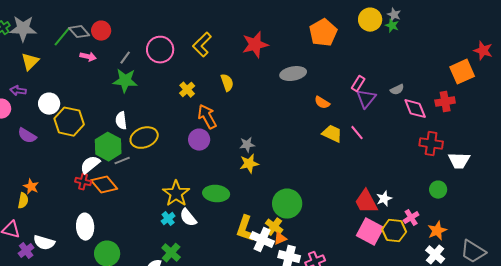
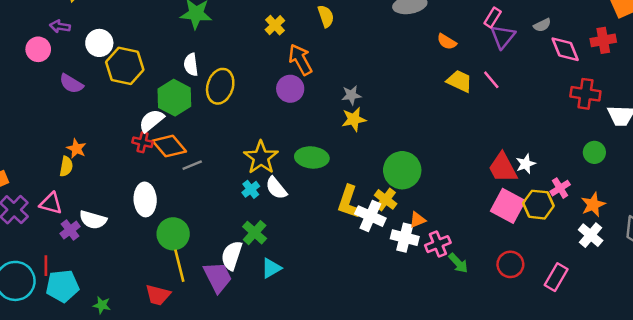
yellow ellipse: (144, 138) -> (220, 86), turned -52
gray line: (122, 161) -> (192, 165), moved
orange triangle: (280, 239) -> (417, 220), moved

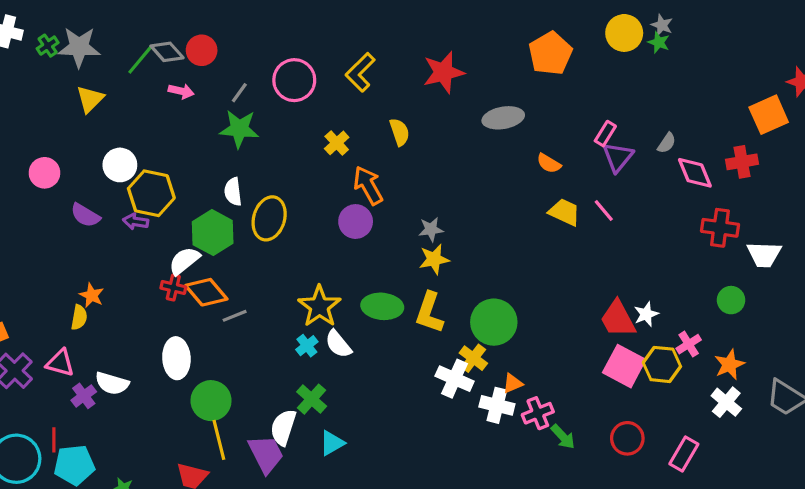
gray semicircle: (542, 25) -> (667, 143), turned -30
purple arrow: (60, 26) -> (136, 222), moved
yellow L-shape: (349, 202) -> (429, 313), moved

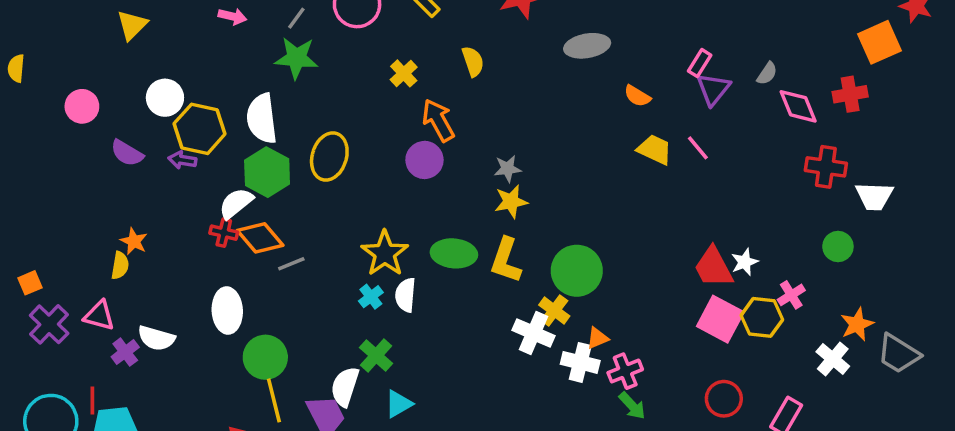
white semicircle: (233, 192) -> (262, 118), moved, size x1.6
white semicircle: (338, 344) -> (405, 295), turned 44
orange star: (729, 364) -> (857, 324), moved
green arrow: (563, 437) -> (632, 406), moved

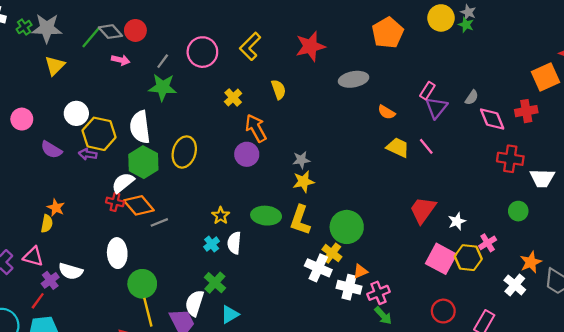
yellow star: (385, 253) -> (221, 216), size x0.6
red trapezoid: (713, 267) -> (423, 210), moved, turned 64
red line: (92, 400) -> (38, 301), moved, turned 36

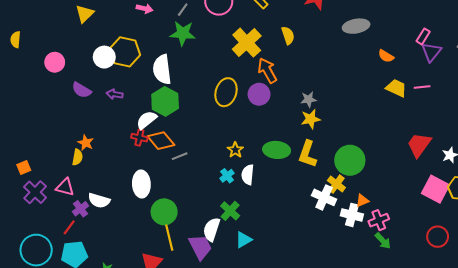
yellow cross: (233, 97) -> (247, 43), size x1.8
yellow hexagon: (99, 134) -> (125, 52), moved
pink line: (426, 146) -> (422, 87), turned -56
yellow ellipse: (184, 152) -> (226, 92), moved

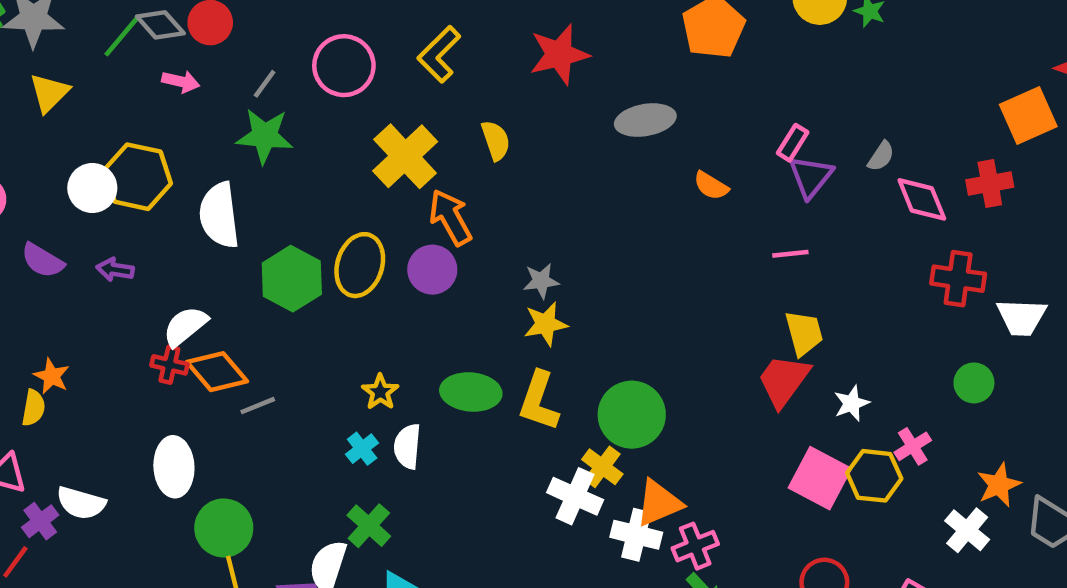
yellow trapezoid: (396, 88) -> (804, 333), moved, turned 50
green hexagon: (165, 101) -> (292, 279), moved
orange triangle: (362, 201) -> (659, 503), size x1.6

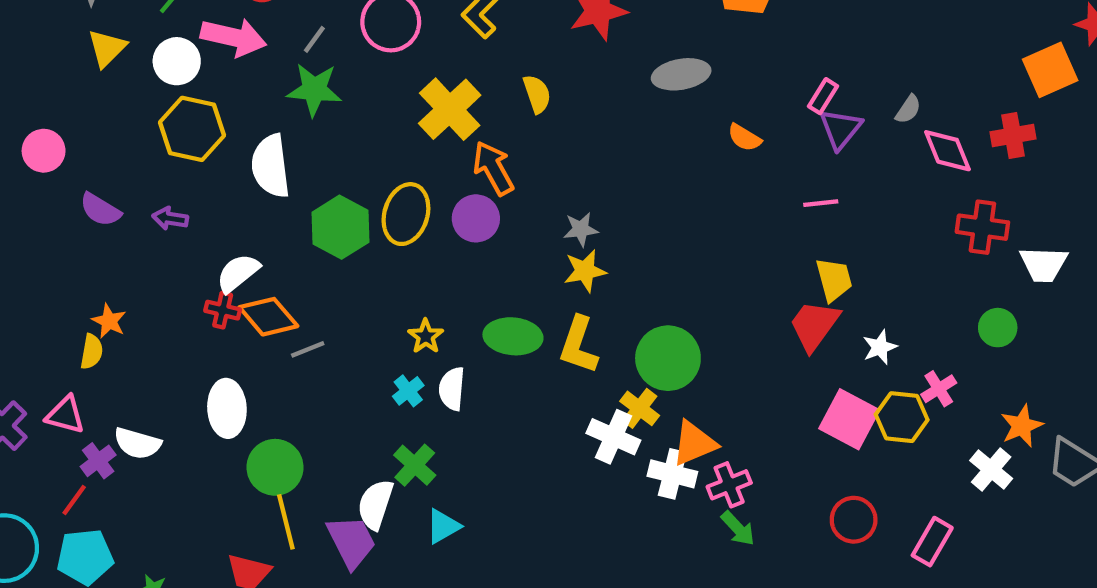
pink arrow: (181, 81) -> (234, 37), size x1.8
white circle: (92, 188) -> (177, 61), moved

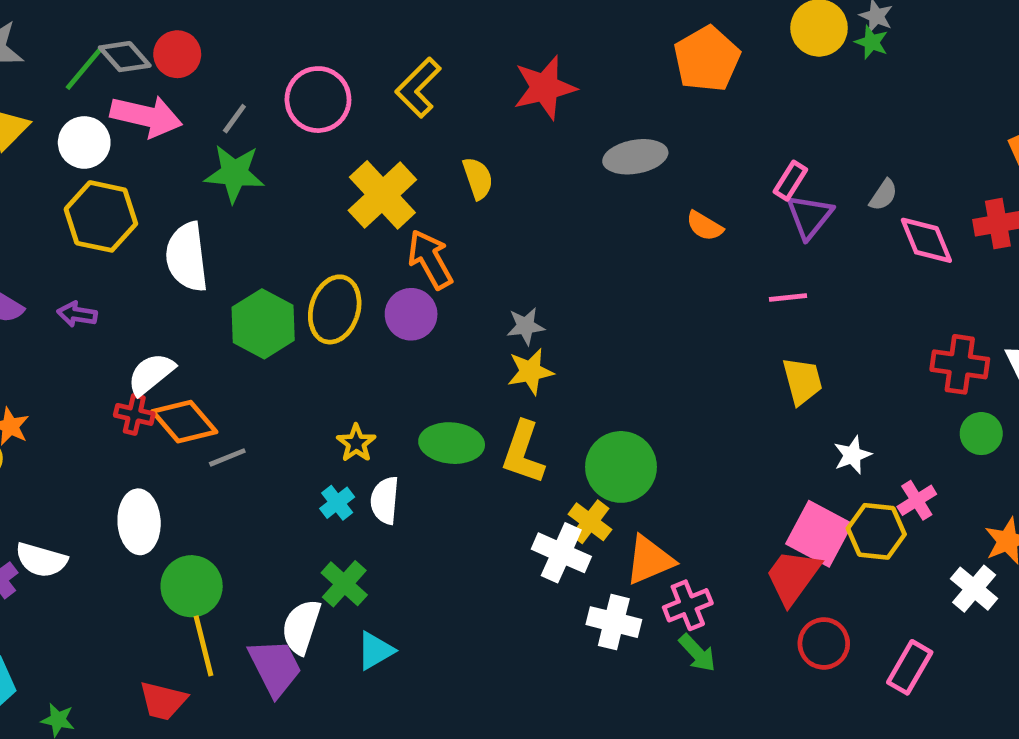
red cross: (982, 227) -> (960, 364), moved
red trapezoid: (814, 325) -> (793, 577), moved
white cross: (672, 474) -> (614, 622), moved

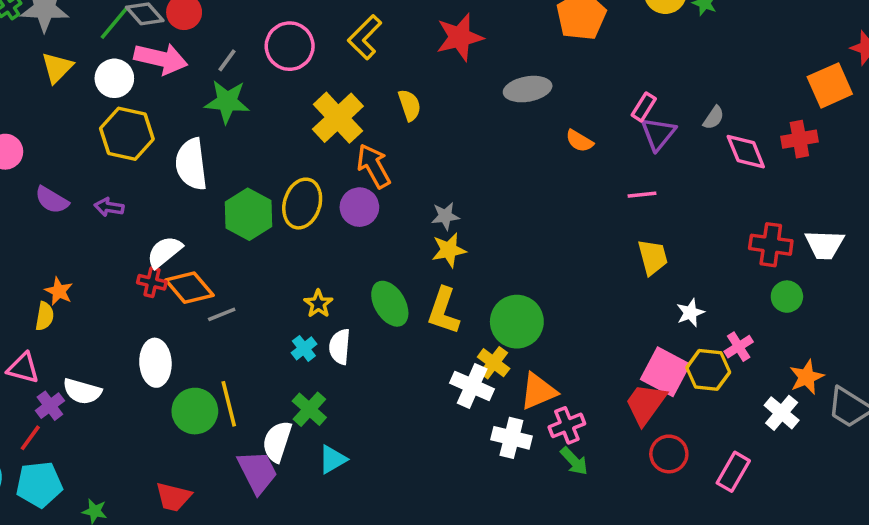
green ellipse: (452, 443) -> (390, 304), turned 54
yellow line: (203, 646) -> (229, 404), moved

